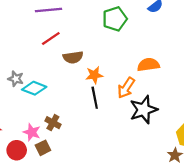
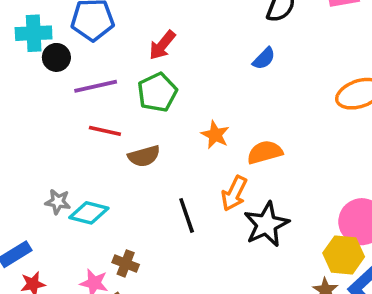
green pentagon: (115, 19) -> (157, 92), moved
red line: (51, 39) -> (105, 131), turned 54
orange star: (94, 75) -> (215, 135), moved, turned -30

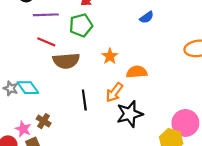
brown semicircle: (144, 156) -> (66, 61), size x1.4
gray star: (58, 202) -> (11, 88), moved
cyan diamond: (89, 213) -> (28, 88), turned 30

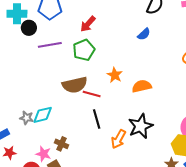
red line: (46, 42) -> (92, 94), moved
cyan diamond: (28, 88) -> (43, 115), turned -60
orange arrow: (114, 92) -> (119, 139), moved

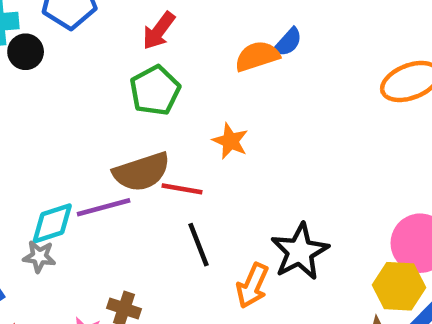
purple line: (50, 45) -> (104, 207), moved
orange semicircle: (142, 86) -> (257, 56), moved
cyan diamond: (43, 115) -> (52, 223), moved

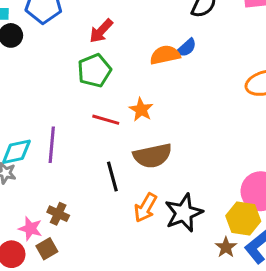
brown semicircle: (142, 172) -> (153, 156), moved
red line: (182, 189) -> (106, 120), moved
purple line: (104, 207) -> (52, 145), turned -76
black star: (300, 252) -> (184, 213), moved

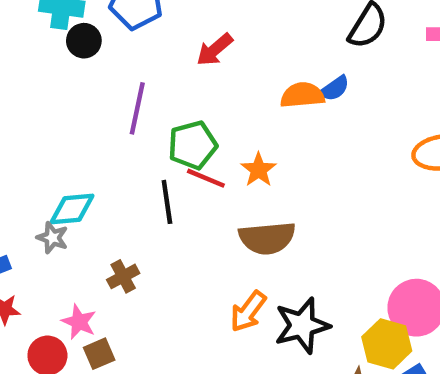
green pentagon: (94, 71) -> (193, 145), moved
purple line: (52, 145) -> (137, 108), moved
black line: (112, 176) -> (167, 202), moved
brown cross: (58, 214) -> (123, 276), moved, turned 30

